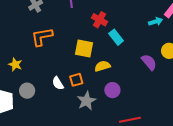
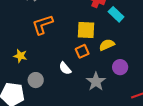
orange square: (76, 80) -> (82, 51), moved

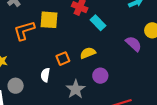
yellow square: (86, 30) -> (49, 20), moved
white semicircle: (65, 68) -> (45, 75), turned 48

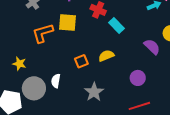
white semicircle: (45, 75) -> (56, 81), moved
purple circle: (100, 76) -> (138, 78), moved
gray circle: (16, 86) -> (34, 88), size x1.5

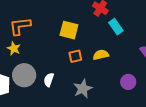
yellow square: (67, 23) -> (69, 30), moved
orange L-shape: (43, 33) -> (20, 26), moved
white semicircle: (56, 81) -> (49, 80), moved

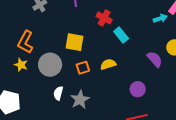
orange L-shape: (20, 26) -> (25, 42), turned -50
gray circle: (24, 75) -> (50, 65), moved
gray star: (83, 89) -> (80, 100), moved

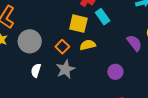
yellow square: (75, 42) -> (78, 24), moved
orange square: (83, 68) -> (62, 47), turned -32
gray star: (80, 100) -> (65, 69), moved

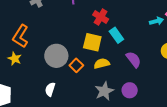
gray circle: (30, 41) -> (56, 56), moved
purple semicircle: (134, 43) -> (133, 60), moved
gray star: (65, 69) -> (104, 91), moved

